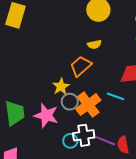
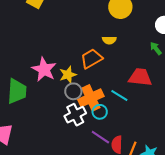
pink star: (46, 115) -> (44, 69), moved
white cross: (84, 135) -> (75, 115), moved, turned -30
cyan circle: (70, 141) -> (100, 112), moved

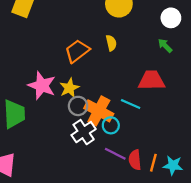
yellow semicircle: (109, 40) -> (111, 43), turned -96
orange trapezoid: (91, 59) -> (77, 51), moved
orange cross: (91, 98) -> (99, 111), turned -30

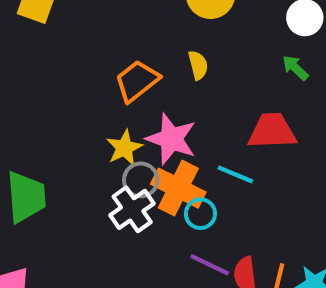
pink star: (42, 86) -> (171, 139), moved
white cross: (84, 132) -> (132, 209), moved

